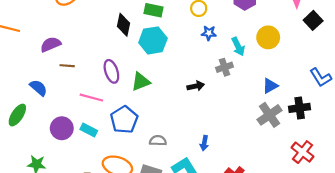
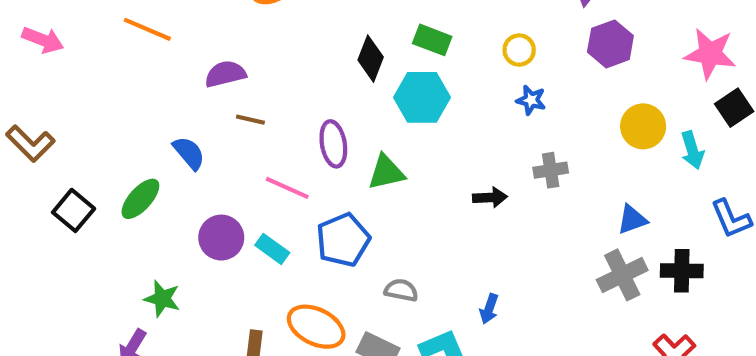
cyan arrow: (238, 47) -> (692, 150), moved

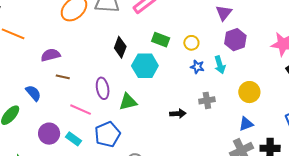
green rectangle: (432, 40) -> (161, 40), moved
yellow circle: (643, 126) -> (249, 92), moved
cyan arrow: (692, 150) -> (220, 65), moved

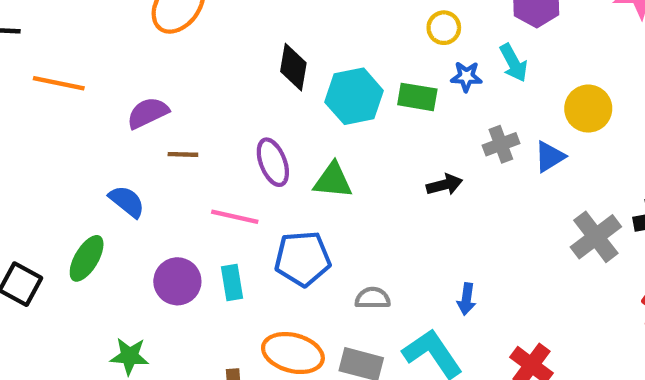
green rectangle: (161, 40) -> (417, 97), moved
green triangle: (128, 102) -> (333, 180), turned 30
blue triangle: (246, 124) -> (550, 157), moved
blue pentagon: (107, 134) -> (303, 259), turned 30
cyan rectangle: (74, 139) -> (232, 282), turned 56

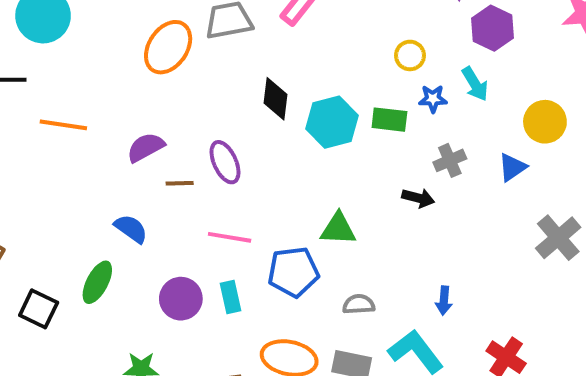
gray cross: (501, 144) -> (450, 160), moved
purple ellipse: (273, 162) -> (225, 162), moved
green triangle: (333, 180) -> (338, 229), moved
black arrow: (444, 185) -> (418, 198), turned 32

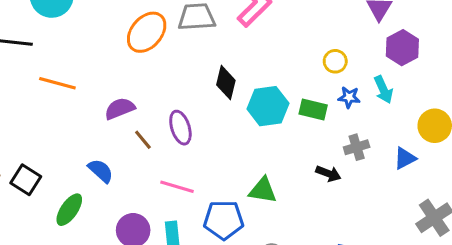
brown line: (180, 183) -> (143, 140), turned 45
black square: (39, 309) -> (26, 180), moved

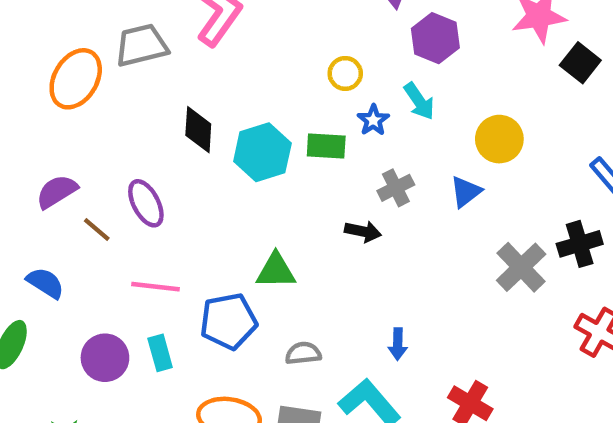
blue star: (349, 97) -> (373, 120), turned -30

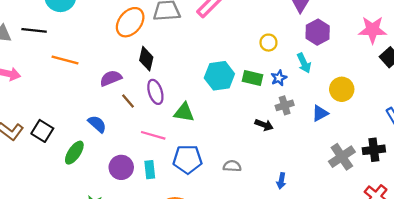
blue star: (373, 120) -> (279, 78), moved
black diamond: (198, 130) -> (146, 59), moved
green triangle: (276, 271) -> (184, 112), moved
blue arrow: (398, 344) -> (281, 181), moved
gray semicircle: (303, 353) -> (232, 166), moved

